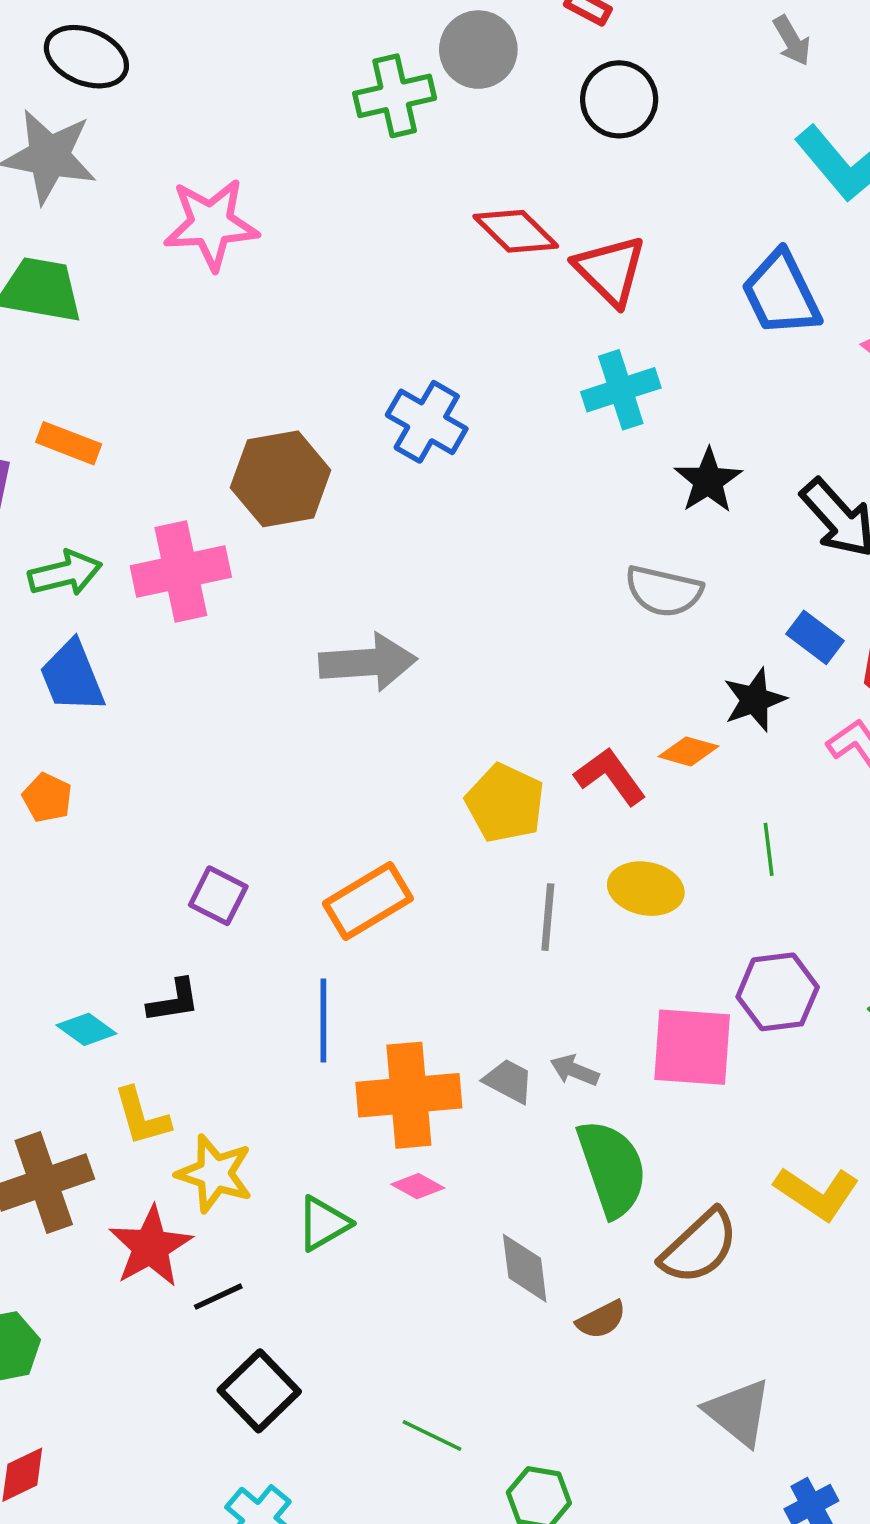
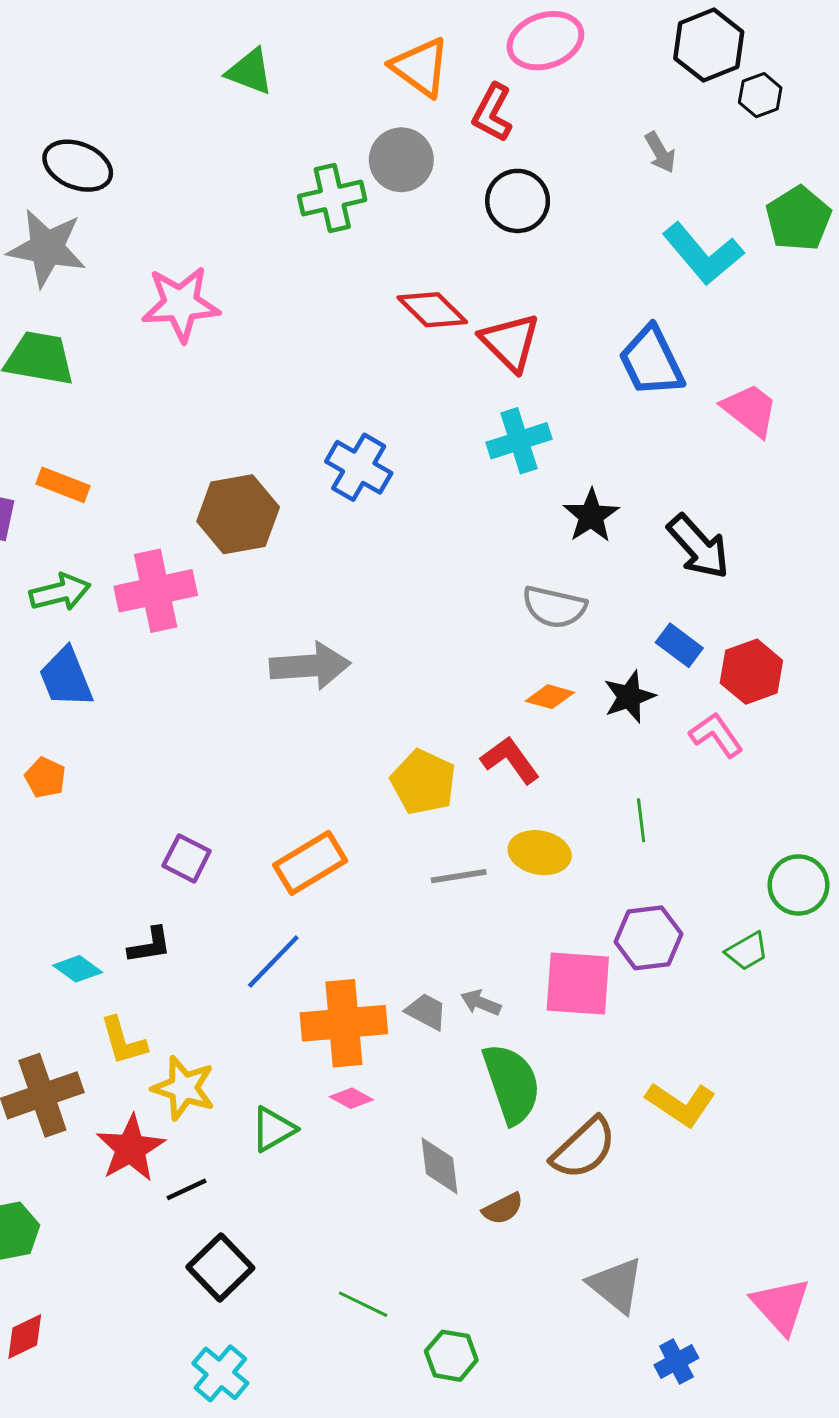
orange diamond: (689, 751) -> (550, 697), moved
gray line: (548, 917) -> (459, 876), turned 76
blue line: (323, 1020) -> (273, 961), turned 44

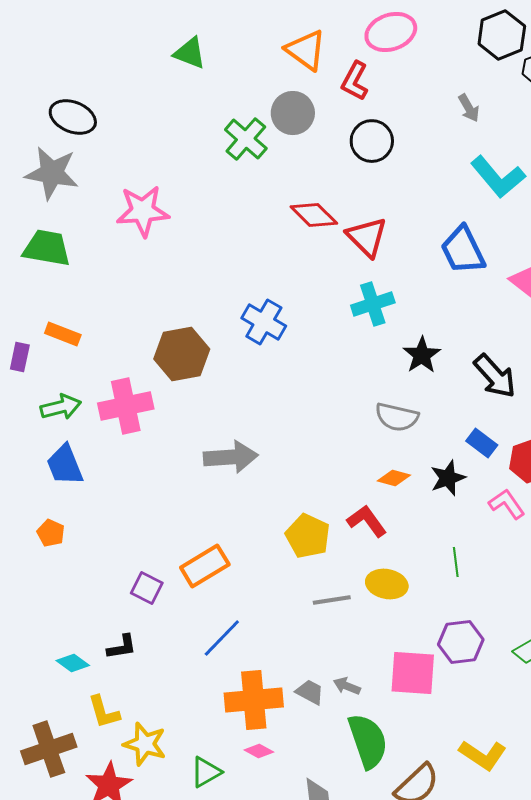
green cross: (332, 198) -> (246, 139), turned -36
orange rectangle: (310, 863) -> (205, 566), moved
blue line: (273, 961) -> (222, 638), moved

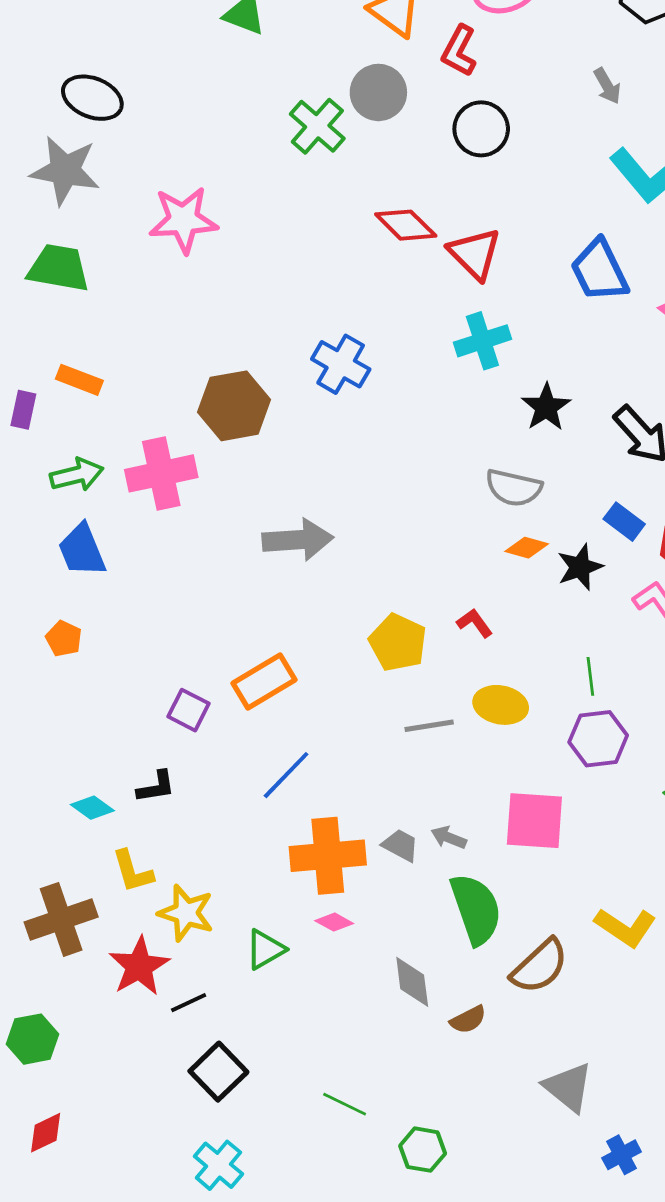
orange diamond: (394, 478) -> (527, 548), moved
red L-shape: (367, 521) -> (475, 623), size x0.7
purple hexagon: (461, 642) -> (598, 739), moved

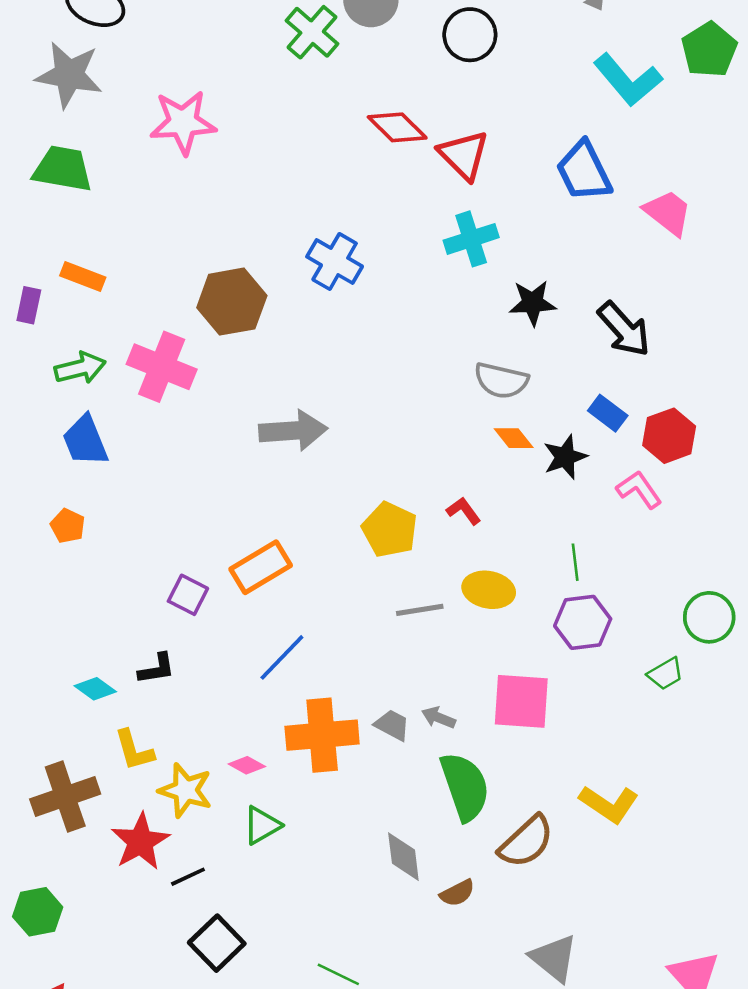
black star: (546, 407) -> (533, 303), turned 30
pink cross: (161, 473) -> (162, 367), turned 34
orange diamond: (527, 548) -> (514, 438), turned 36
pink diamond: (334, 922) -> (247, 765), moved

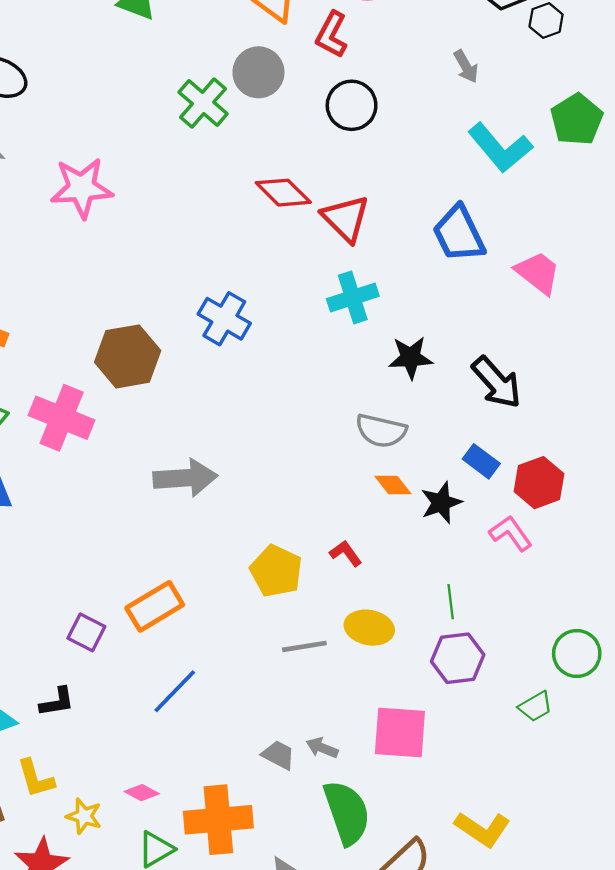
orange cross: (322, 735) -> (218, 820), moved
yellow star: (185, 790) -> (84, 816), size x0.7

